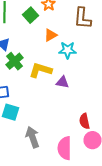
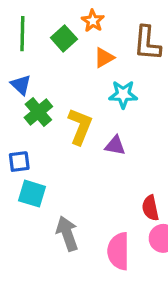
orange triangle: (50, 35) -> (104, 58), moved
yellow L-shape: (40, 70) -> (80, 126), turned 95

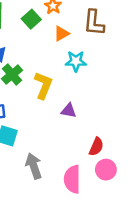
purple triangle: (115, 146) -> (69, 111), moved
red semicircle: (150, 208) -> (96, 147), turned -144

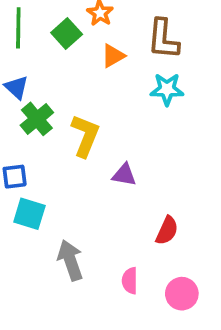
cyan star: (76, 61) -> (167, 89), moved
pink circle: (106, 170) -> (182, 294), moved
pink semicircle: (72, 179) -> (130, 281), size x0.6

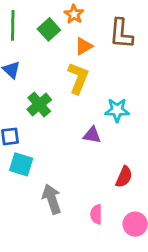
cyan star: (167, 89) -> (117, 110), moved
green cross: (37, 119) -> (39, 105), moved
yellow L-shape: (85, 136) -> (78, 78), moved

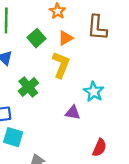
green square: (49, 29) -> (36, 38), moved
cyan star: (117, 110) -> (94, 92), turned 30

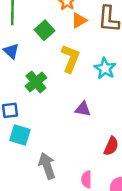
orange triangle: (66, 38) -> (79, 20), moved
cyan star: (94, 92) -> (105, 68), moved

